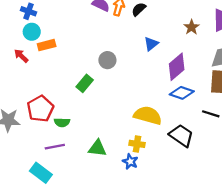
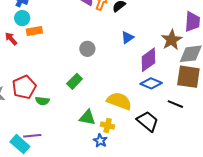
brown star: (192, 27) -> (172, 40), moved, size x1.5
green rectangle: (85, 83) -> (75, 81), moved
purple line: (55, 147) -> (32, 136), moved
green triangle: (97, 148) -> (87, 118), moved

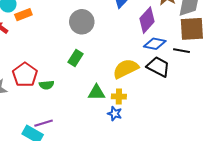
gray circle: (87, 49) -> (82, 22), size x1.5
yellow semicircle: (119, 101) -> (126, 69), turned -35
black line: (175, 104) -> (181, 51), moved
black trapezoid: (148, 121) -> (158, 67), moved

